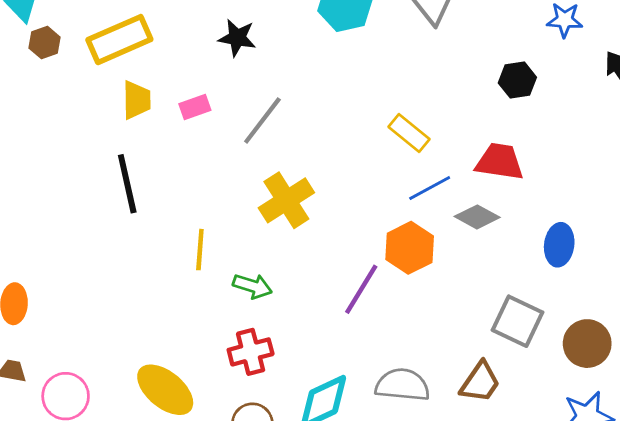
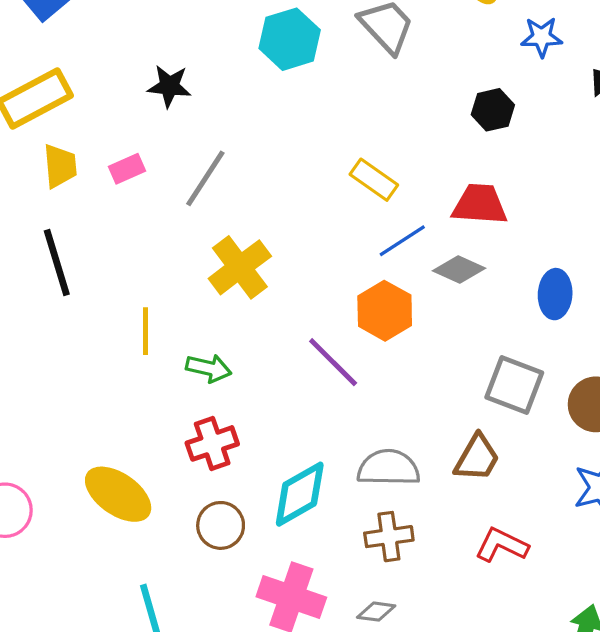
purple line: (361, 289) -> (333, 362), turned -72

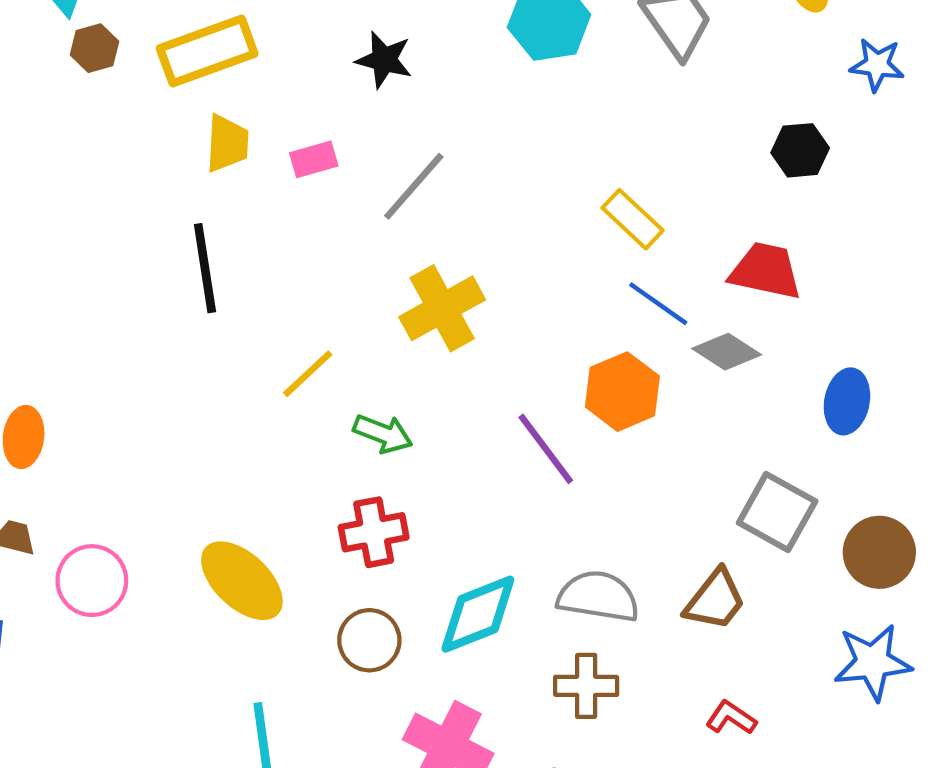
blue line: (402, 241) -> (658, 304), turned 60
yellow line: (145, 331) -> (308, 374), turned 39
red L-shape: (502, 545) -> (731, 718), size x0.7

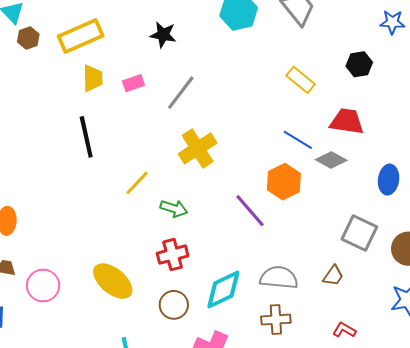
yellow rectangle: (633, 219) -> (301, 80), moved
brown trapezoid: (715, 600) -> (333, 276), size x0.7

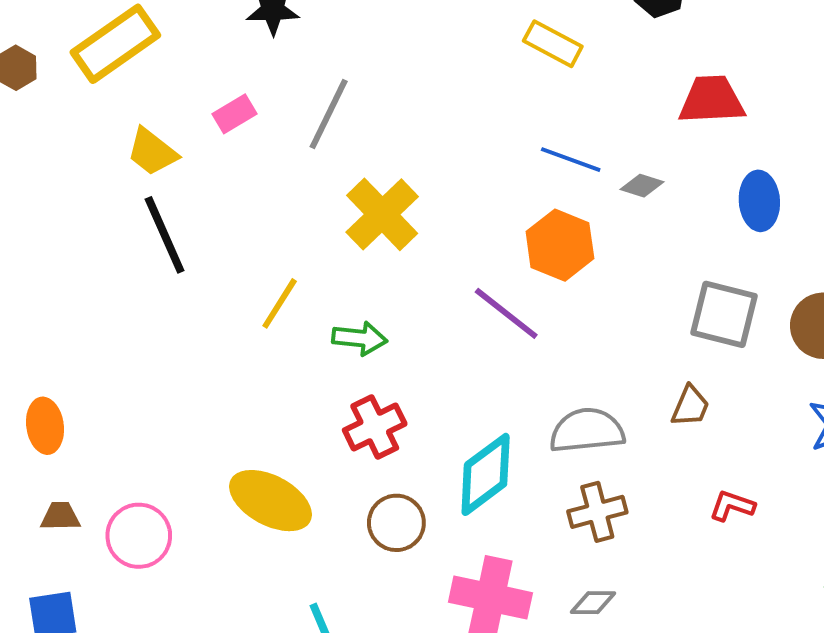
yellow trapezoid: (93, 78) -> (152, 152), moved, turned 140
red trapezoid: (347, 121) -> (712, 100), moved
gray diamond: (331, 160) -> (642, 186), size x0.7

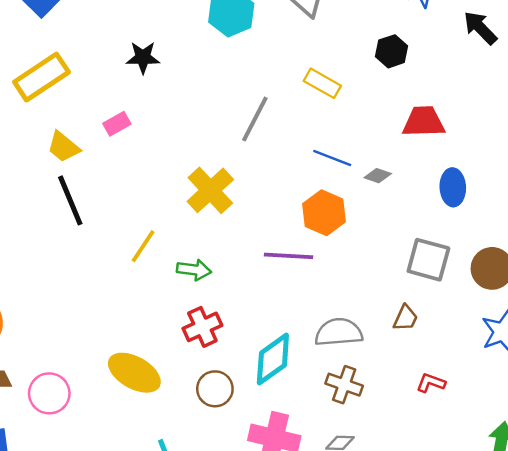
gray line: (329, 114) -> (255, 119), moved
purple line: (506, 313) -> (289, 256), turned -36
brown cross: (597, 512) -> (344, 385), turned 33

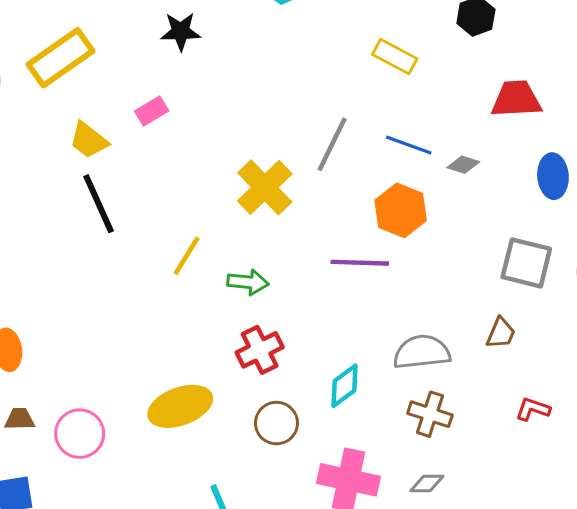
gray line: (255, 119) -> (332, 144), moved
cyan diamond: (273, 359) -> (344, 386), size x0.7
yellow ellipse: (134, 373) -> (180, 406), turned -48

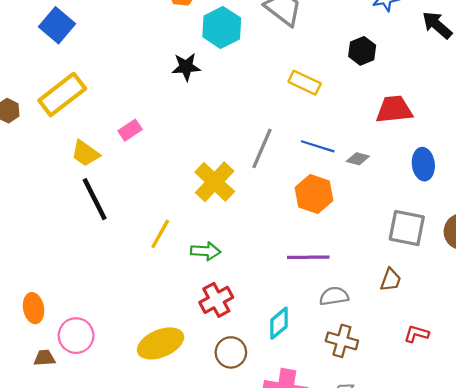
black star: (181, 31) -> (186, 67), moved
purple line: (360, 263) -> (308, 257), moved
gray semicircle: (422, 352) -> (334, 296), size x0.7
pink circle: (80, 434) -> (76, 336), moved

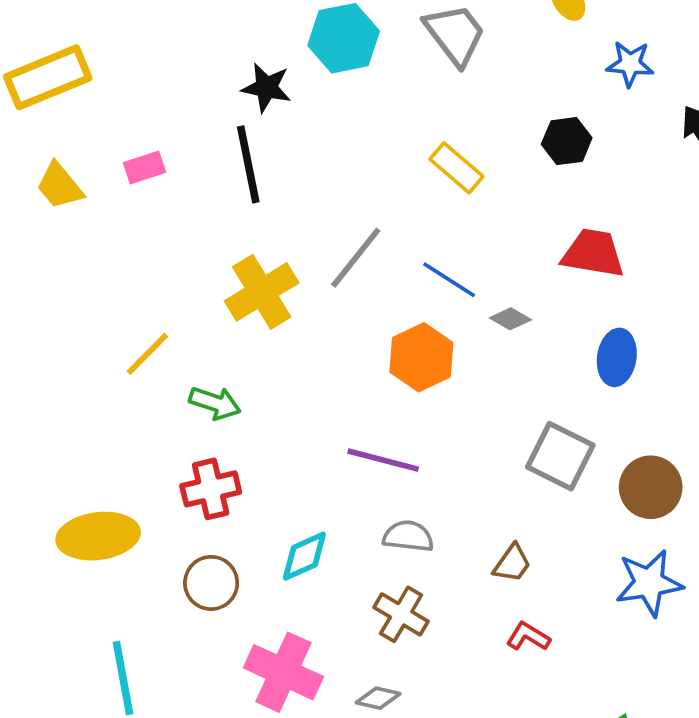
black line: (95, 199) -> (248, 164), moved
brown trapezoid: (391, 280) -> (512, 563), moved

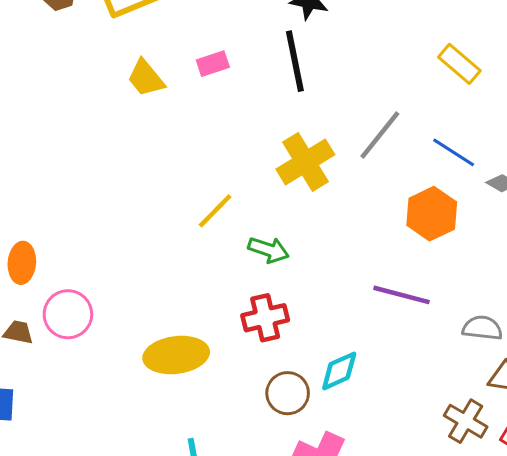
gray semicircle: (408, 536) -> (482, 328), moved
brown circle: (211, 583) -> (288, 393), moved
brown cross: (401, 614) -> (466, 421), moved

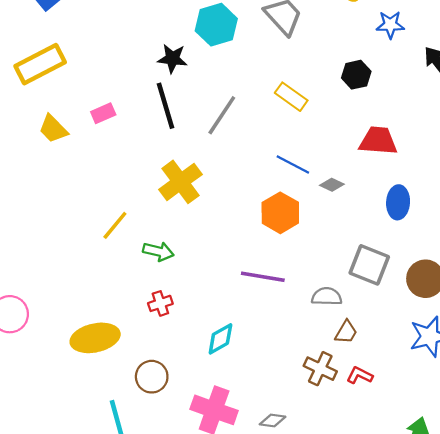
gray line: (380, 135) -> (222, 115), moved
red cross: (265, 318) -> (160, 303), size x0.7
brown circle: (288, 393) -> (152, 377), moved

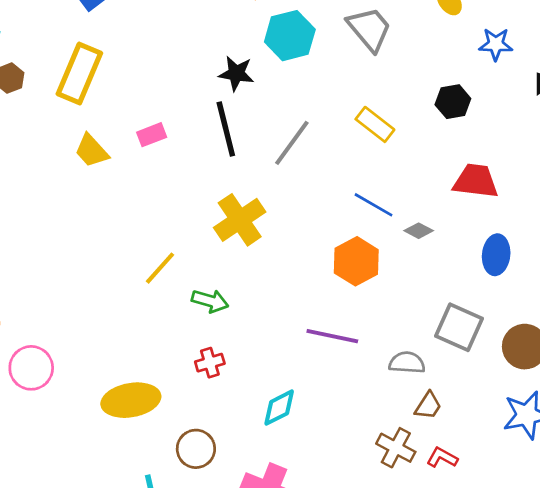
yellow rectangle: (40, 64) -> (79, 73), turned -42

